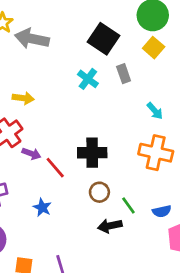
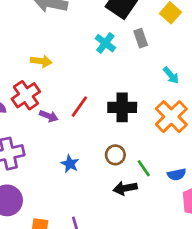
black cross: (92, 153) -> (122, 107), moved
orange cross: (156, 153) -> (171, 117), turned 32
red line: (55, 168) -> (79, 107), moved, turned 75
blue star: (42, 207) -> (70, 164), moved

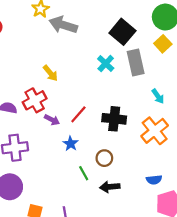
gray rectangle: (141, 38) -> (136, 62), size x1.6
yellow arrow: (41, 61) -> (50, 73), turned 36
blue star: (70, 164) -> (71, 144), moved
green line: (144, 168) -> (84, 173), moved

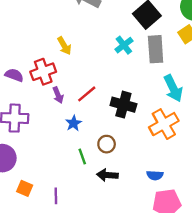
cyan arrow: (158, 96) -> (173, 88), size x1.6
purple arrow: (52, 120) -> (58, 95), turned 32

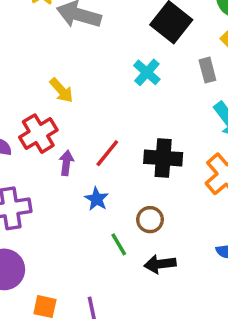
gray rectangle: (156, 49) -> (207, 70), moved, size x0.6
purple arrow: (58, 95) -> (66, 163), turned -140

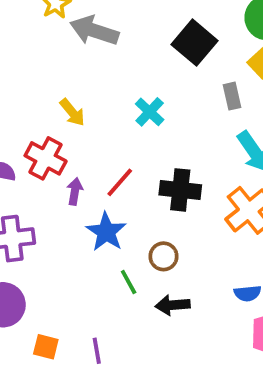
cyan cross: (147, 72) -> (150, 112), moved
red cross: (38, 134) -> (46, 158), turned -33
blue star: (97, 199) -> (106, 232), size x1.5

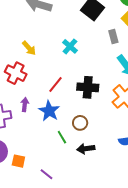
purple arrow: (75, 191) -> (25, 105), moved
orange square: (46, 347) -> (18, 161), moved
purple line: (97, 351) -> (46, 174), turned -40

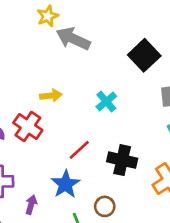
yellow arrow: (29, 48) -> (51, 96), turned -63
purple arrow: (25, 105) -> (31, 205), moved

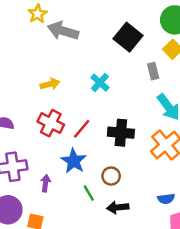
red cross: (28, 127) -> (51, 123), moved

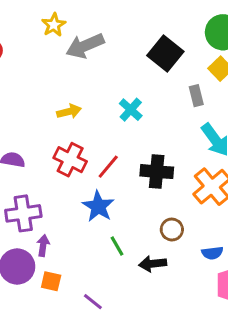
gray arrow: (63, 31) -> (85, 46), turned -40
brown circle: (111, 176) -> (172, 230), moved
purple arrow: (46, 183) -> (43, 246), moved

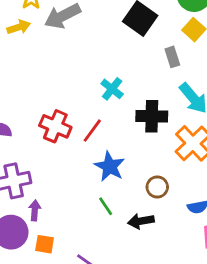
cyan cross: (131, 110) -> (112, 89), moved
yellow arrow: (69, 111) -> (19, 27), moved
black cross: (157, 172) -> (152, 116), moved
blue star: (98, 206) -> (110, 166), moved

